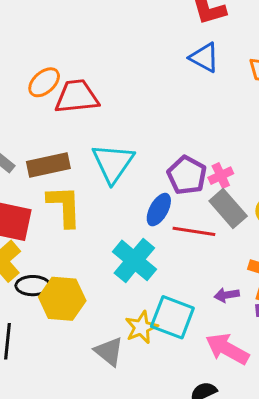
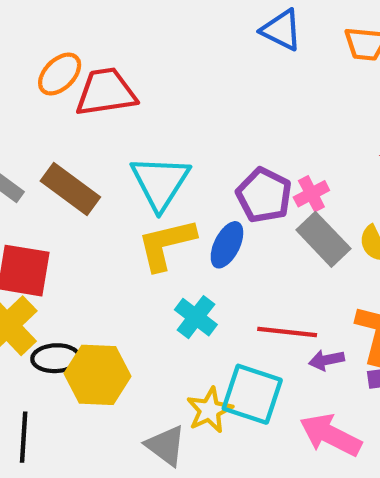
brown rectangle: (48, 165) -> (70, 189), turned 51
yellow L-shape: (64, 206) -> (166, 244), moved, turned -99
red line: (194, 231) -> (287, 332), moved
cyan cross: (134, 260) -> (196, 317), size x0.7

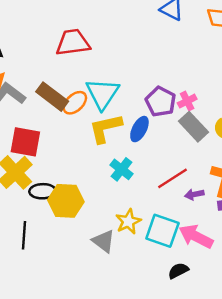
orange ellipse: (60, 74) -> (75, 103), moved
red line: (287, 332) -> (172, 178), turned -40
cyan square: (252, 394) -> (162, 231), moved

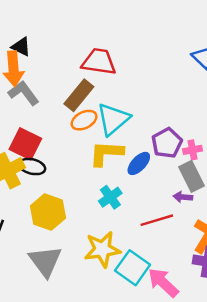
brown rectangle: (52, 97) -> (79, 95), moved, turned 76
black ellipse: (43, 191) -> (32, 167), moved
purple arrow: (194, 194) -> (183, 197), moved
yellow star: (128, 221) -> (102, 249), size x1.4
gray triangle: (104, 241) -> (45, 261), moved, size x1.4

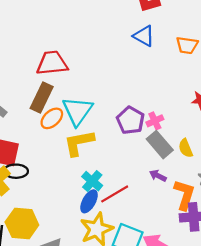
blue ellipse: (139, 163) -> (89, 201), moved
purple arrow: (183, 197) -> (158, 176), moved, turned 35
yellow hexagon: (48, 212) -> (22, 223), moved
red line: (157, 220) -> (115, 194), moved

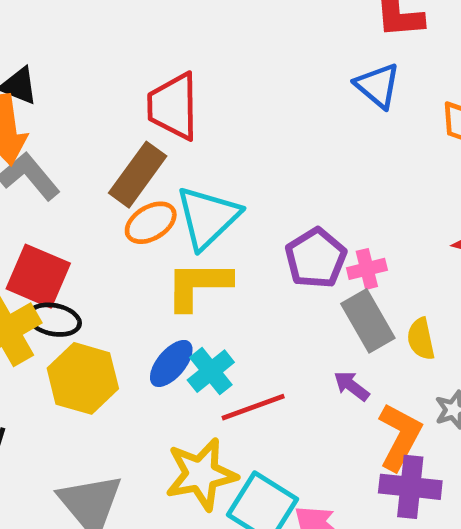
red trapezoid: (52, 63) -> (173, 106), turned -96
blue ellipse: (89, 201) -> (171, 363), moved
yellow hexagon: (22, 223) -> (83, 378), moved

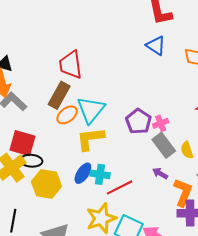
cyan cross: (211, 371) -> (100, 174), turned -36

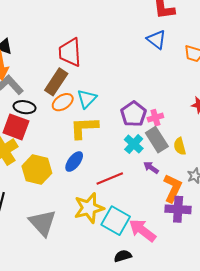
cyan triangle: (91, 110) -> (87, 99), size x0.7
black ellipse: (31, 161) -> (25, 107), moved
cyan cross: (100, 174) -> (134, 144), moved, turned 30

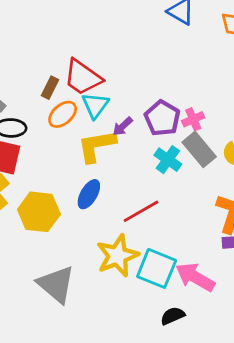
red trapezoid: (70, 52) -> (83, 77), moved, turned -44
brown rectangle: (56, 82) -> (50, 88), size x0.6
purple arrow: (151, 168) -> (123, 126), moved, turned -70

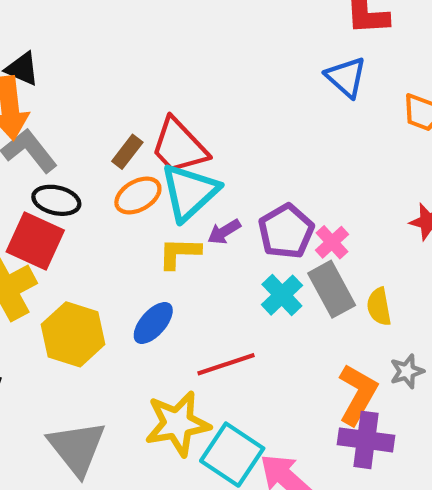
cyan triangle: (95, 105) -> (190, 192), size x1.4
pink cross: (193, 119) -> (332, 242), turned -30
yellow L-shape: (97, 146) -> (179, 253), size x0.7

